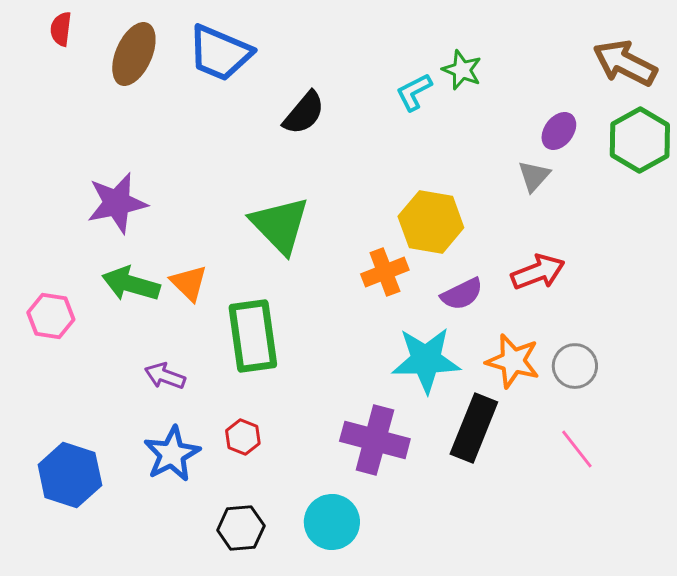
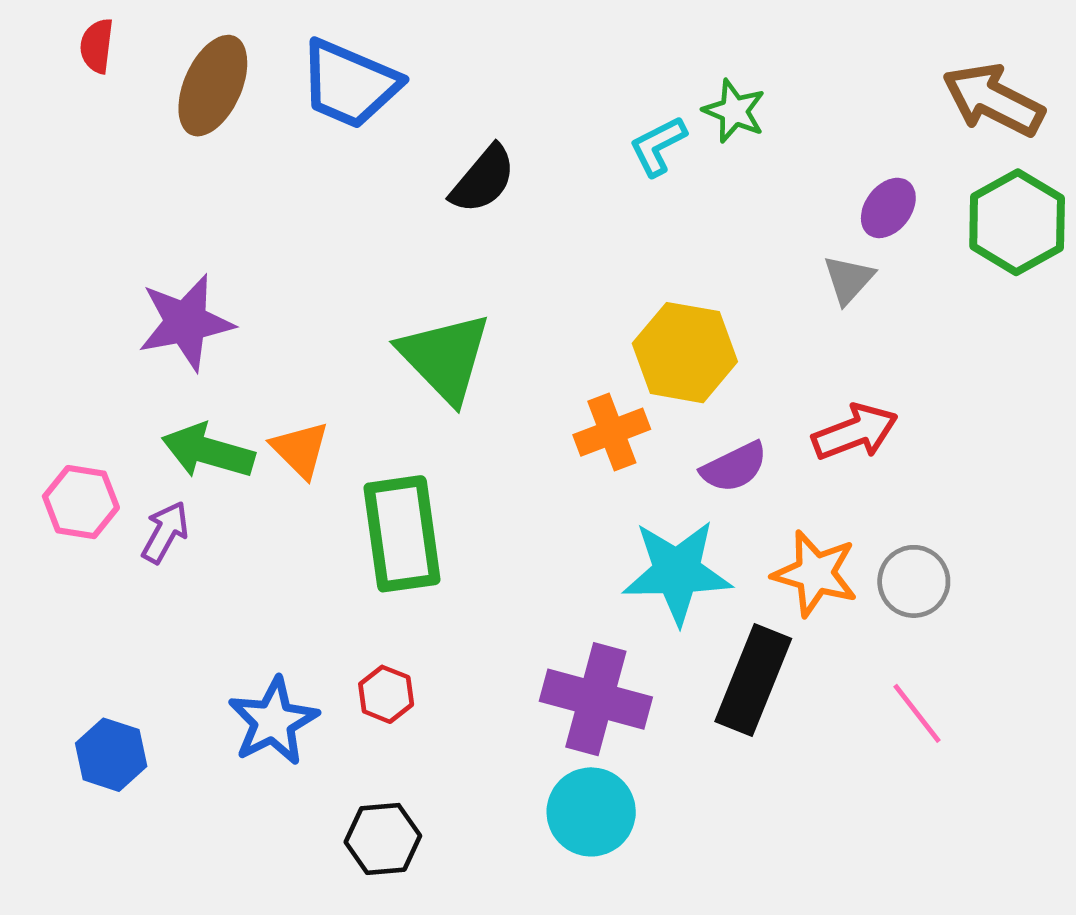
purple arrow: (165, 376) -> (165, 532), moved, turned 99
blue hexagon: (70, 475) -> (111, 755), size x0.7
cyan circle: (332, 522) -> (591, 812), moved

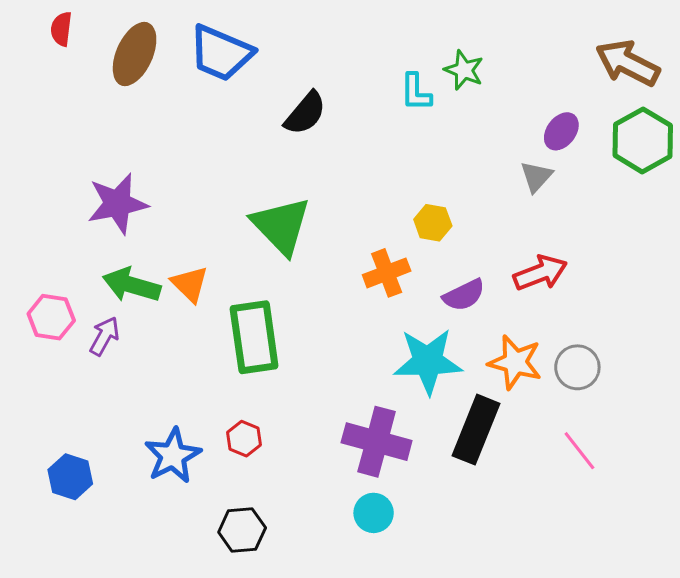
cyan L-shape: (658, 146) -> (416, 92), turned -63
yellow hexagon: (685, 353) -> (433, 223), size x0.6
cyan circle: (591, 812) -> (374, 513), size x0.7

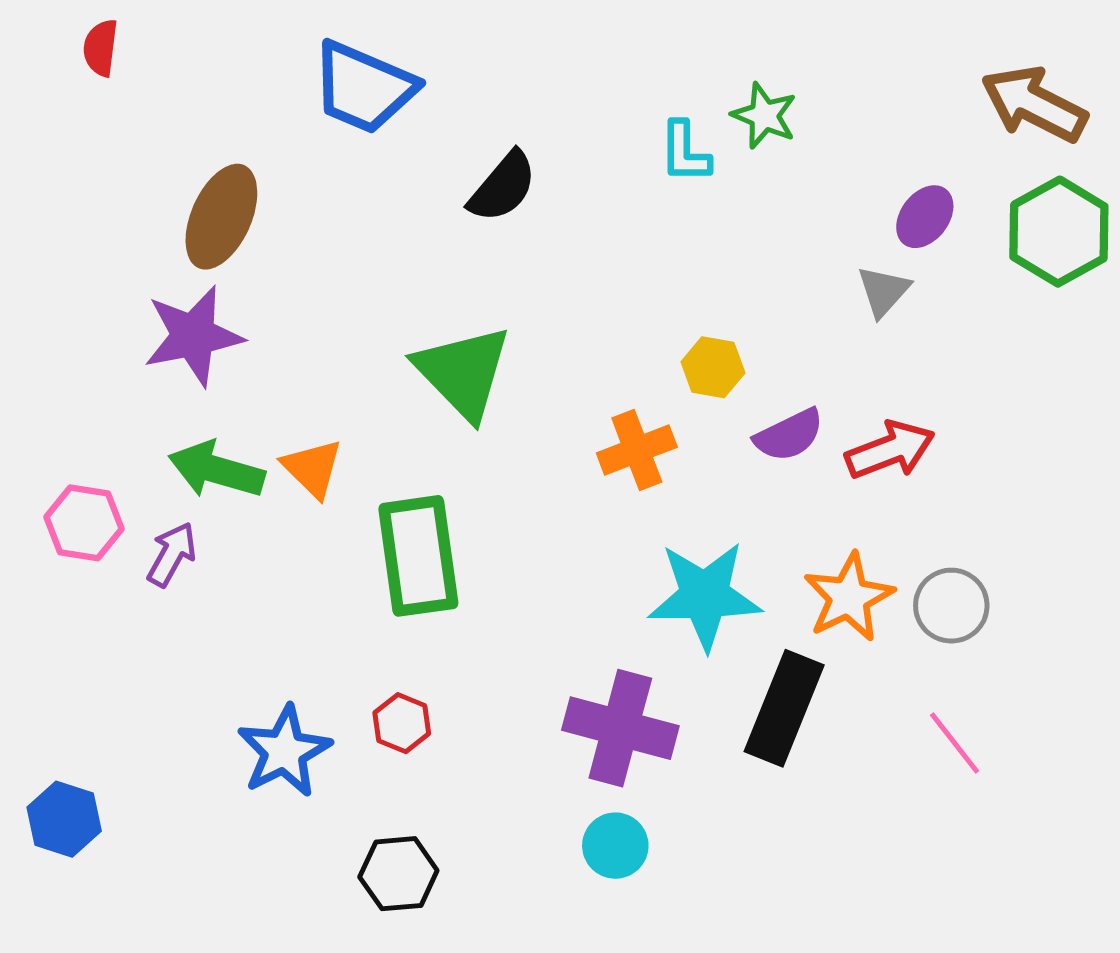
brown ellipse: (135, 54) -> (221, 217), moved
purple semicircle: (464, 295) -> (789, 435), moved
orange star: (515, 362) -> (849, 597), turned 30
blue hexagon: (70, 477) -> (64, 819), moved

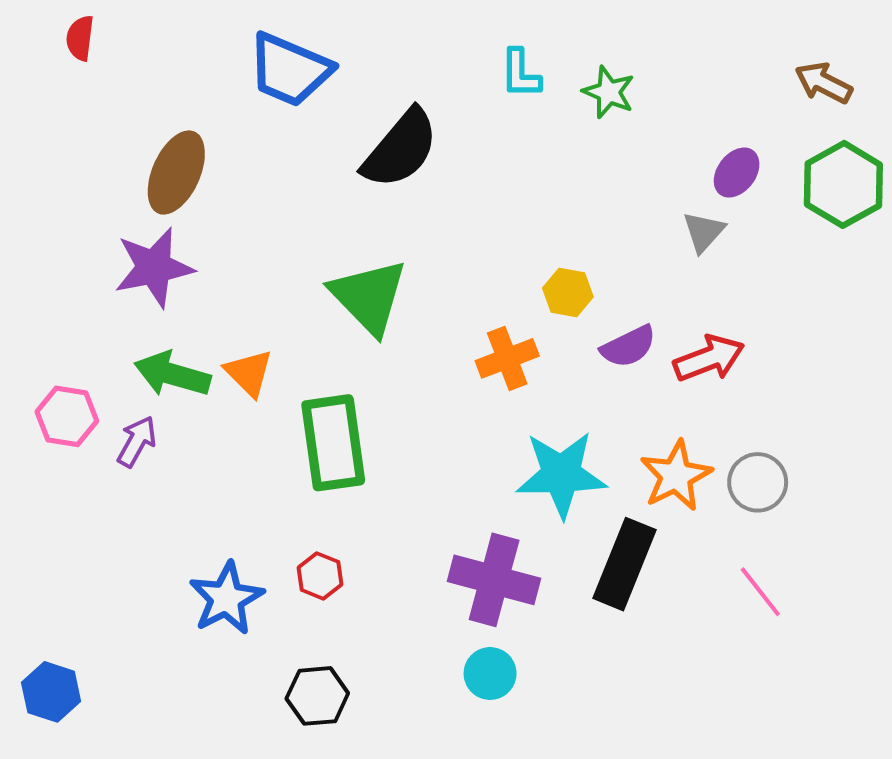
brown arrow: (1034, 104) -> (824, 83), size x0.7
cyan L-shape: (685, 152) -> (520, 74), moved
black semicircle: (503, 187) -> (400, 149), size x1.4
blue hexagon: (64, 819) -> (51, 692), moved

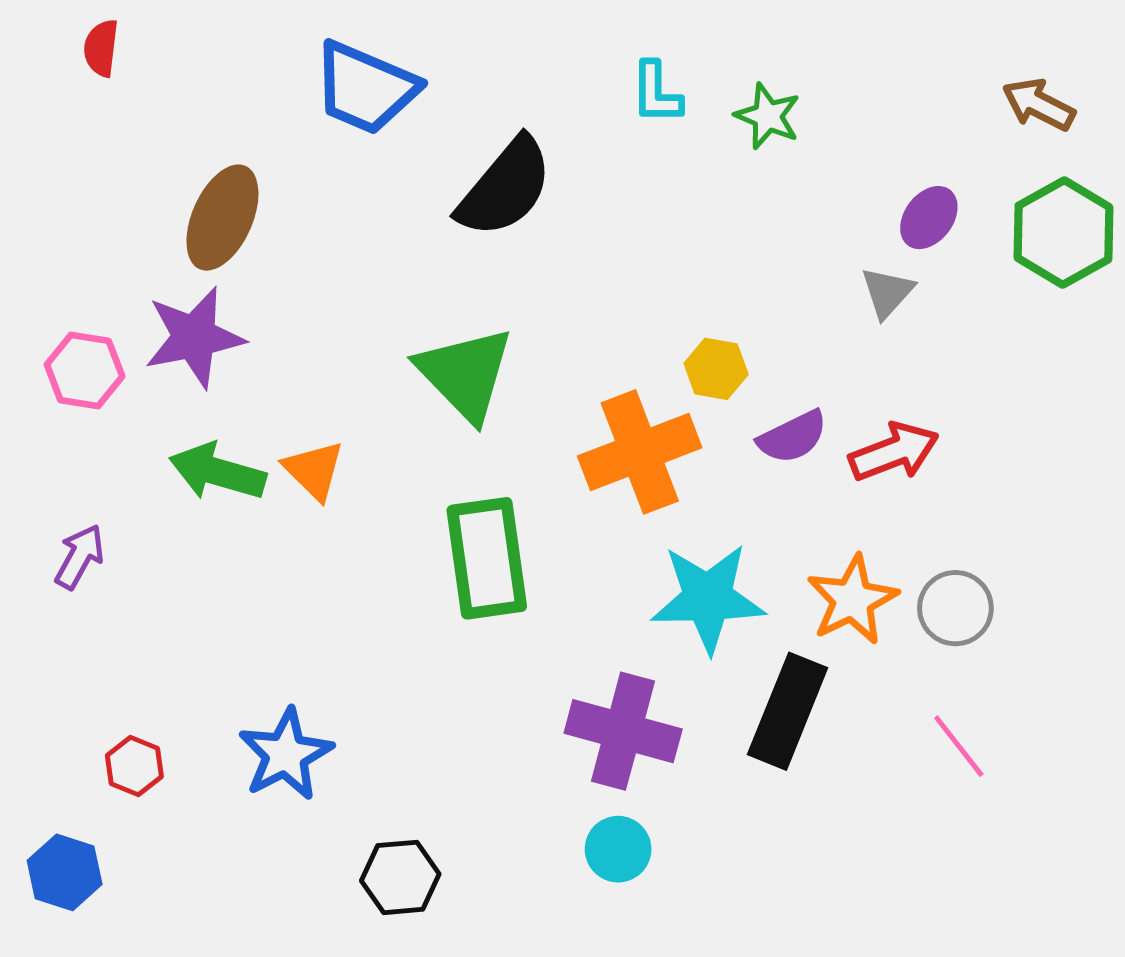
orange cross: (507, 358) -> (640, 452), size x1.5
pink hexagon: (67, 416) -> (85, 370), moved
purple arrow: (137, 441) -> (80, 557), moved
green rectangle: (333, 443) -> (487, 558), moved
red hexagon: (320, 576) -> (134, 766), moved

